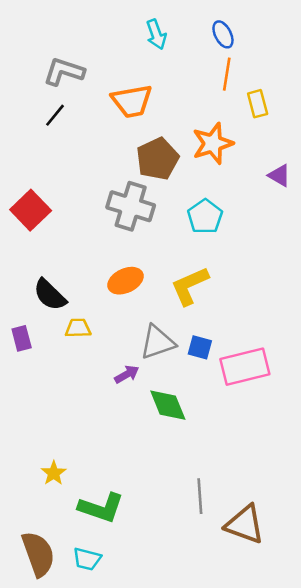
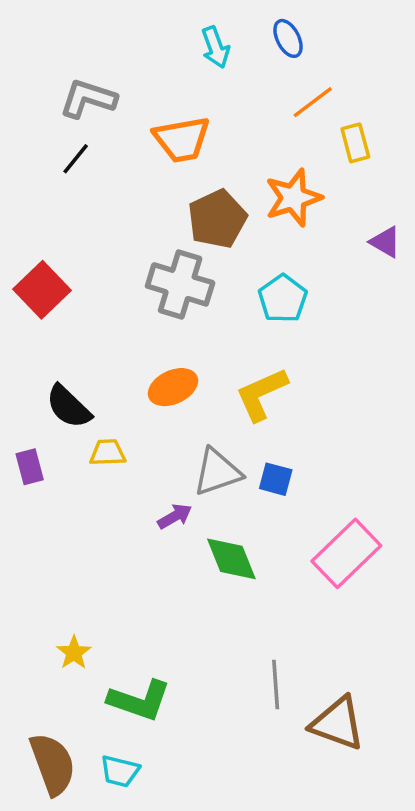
blue ellipse: (223, 34) -> (288, 38), moved
orange line: (227, 74) -> (313, 102), turned 44
pink rectangle: (245, 367) -> (346, 553), moved, turned -30

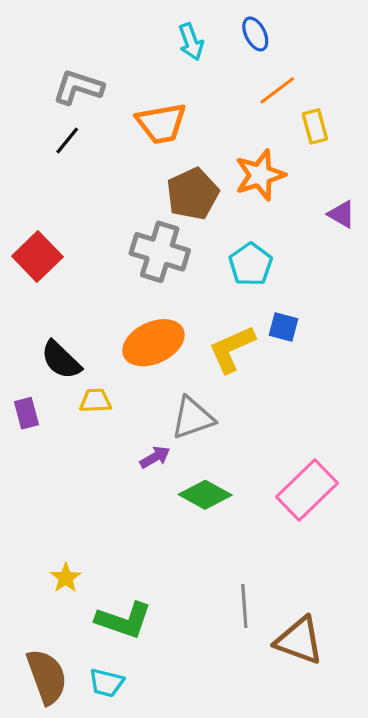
orange ellipse: (173, 387) -> (153, 343), size x1.4
blue square: (276, 479) -> (284, 327), moved
green diamond: (231, 559) -> (205, 495), turned -39

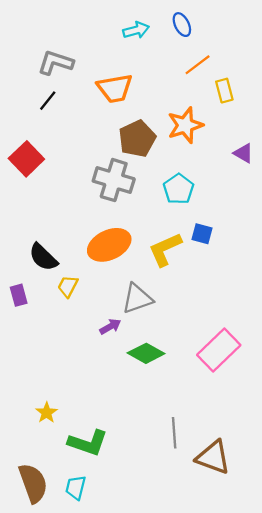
cyan arrow: (191, 42) -> (136, 30), turned -85
red square: (37, 257) -> (26, 159), moved
yellow trapezoid: (95, 401) -> (68, 286), turned -60
cyan trapezoid: (106, 683) -> (76, 488), turned 90

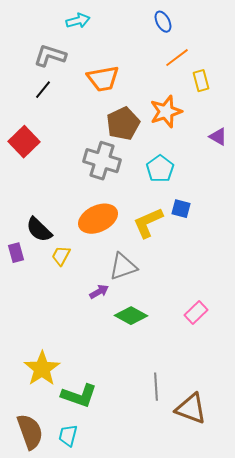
cyan arrow: (136, 30) -> (78, 21), moved
purple rectangle: (19, 295) -> (16, 253), moved
pink rectangle: (219, 350) -> (196, 313), size x0.6
yellow star: (47, 413) -> (42, 369), size x1.8

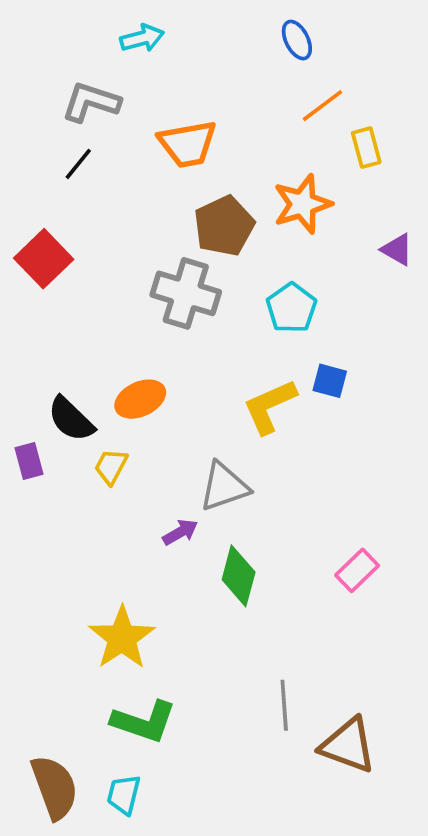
orange ellipse: (98, 219) -> (140, 399), moved, size x0.7
green diamond: (131, 316) -> (239, 576), turned 76
yellow star: (42, 369) -> (122, 638), moved

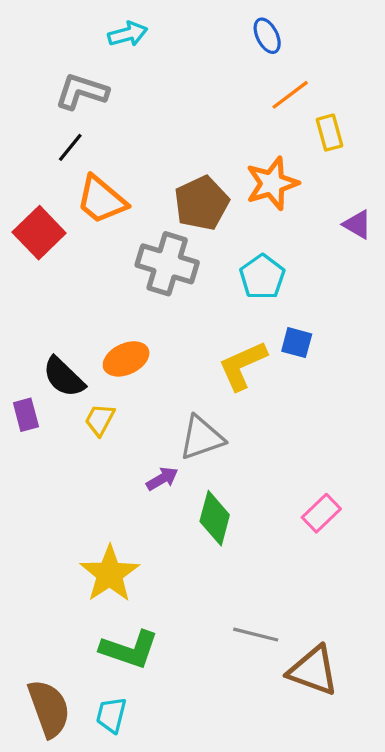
orange trapezoid: (188, 144) -> (101, 200), moved, turned 50
gray line: (284, 705) -> (256, 635), turned -72

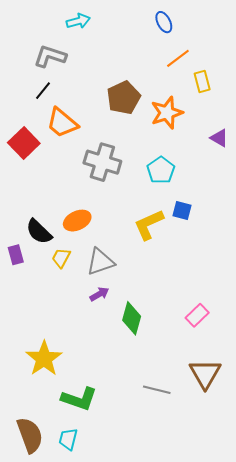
brown pentagon: (202, 203) -> (124, 98), moved
gray triangle: (202, 438) -> (100, 262), moved
yellow star: (110, 574) -> (44, 359), moved
brown triangle: (313, 671) -> (205, 374), moved, turned 40

